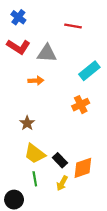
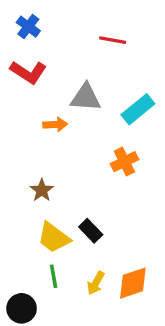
gray triangle: (47, 53) -> (86, 97), moved
black rectangle: (60, 160) -> (91, 231), moved
orange diamond: (83, 168) -> (133, 283), moved

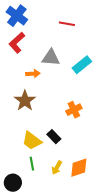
blue cross: (28, 27) -> (17, 16), size x1.5
red L-shape: (28, 72) -> (17, 43), turned 105
orange cross: (124, 162) -> (74, 110), moved
brown star: (42, 190) -> (25, 101), moved, size x1.5

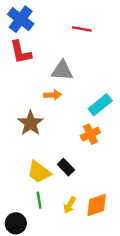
red L-shape: (17, 43) -> (21, 52), turned -60
cyan rectangle: (82, 65) -> (100, 105), moved
orange arrow: (33, 74) -> (52, 95), moved

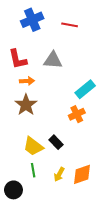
blue cross: (21, 19) -> (32, 20), moved, turned 30
red L-shape: (21, 52) -> (18, 59), moved
orange arrow: (52, 95) -> (27, 81), moved

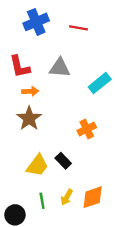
cyan rectangle: (85, 89) -> (100, 83), moved
yellow trapezoid: (33, 146) -> (37, 165), turned -90
green line: (33, 170) -> (42, 201), moved

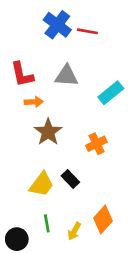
blue cross: (36, 22) -> (57, 25), moved, turned -30
brown star: (29, 118) -> (48, 132), moved
yellow arrow: (67, 197) -> (74, 231), moved
orange diamond: (93, 197) -> (103, 219), turned -30

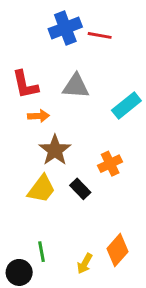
blue cross: (57, 25) -> (65, 28), turned 32
black rectangle: (70, 179) -> (80, 189), moved
yellow trapezoid: (42, 184) -> (41, 189), moved
green line: (47, 223) -> (41, 252), moved

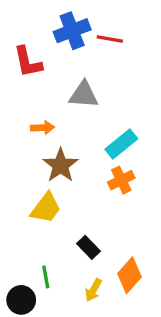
red L-shape: (25, 85) -> (28, 62), moved
cyan rectangle: (126, 105) -> (121, 144), moved
black rectangle: (80, 189) -> (88, 247), moved

